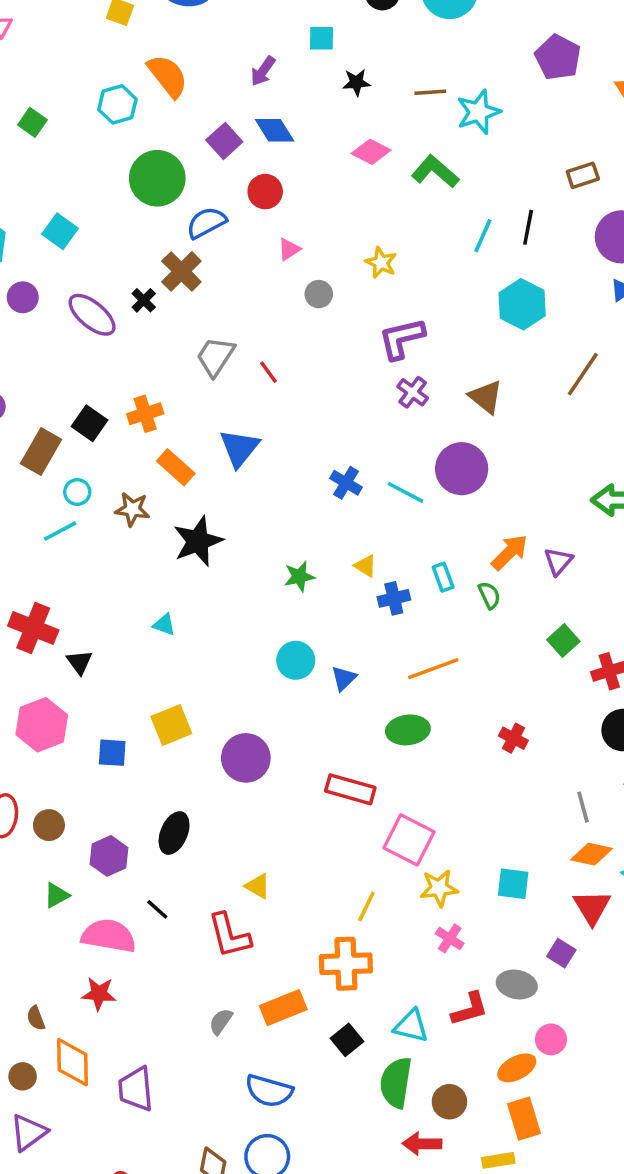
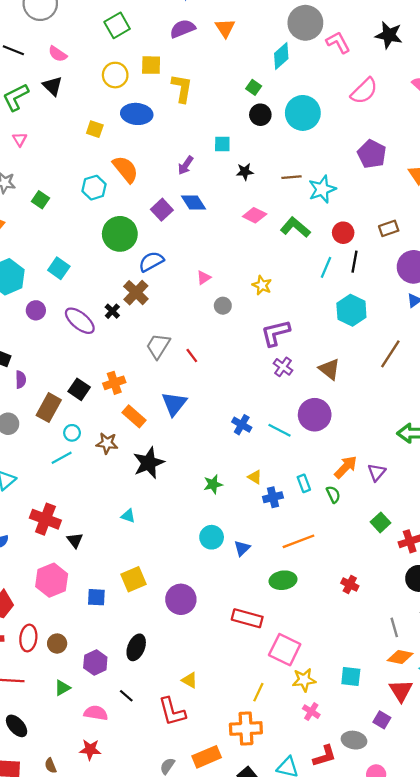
red circle: (265, 192) -> (343, 233), moved
pink semicircle: (109, 936) -> (96, 713), size x0.7

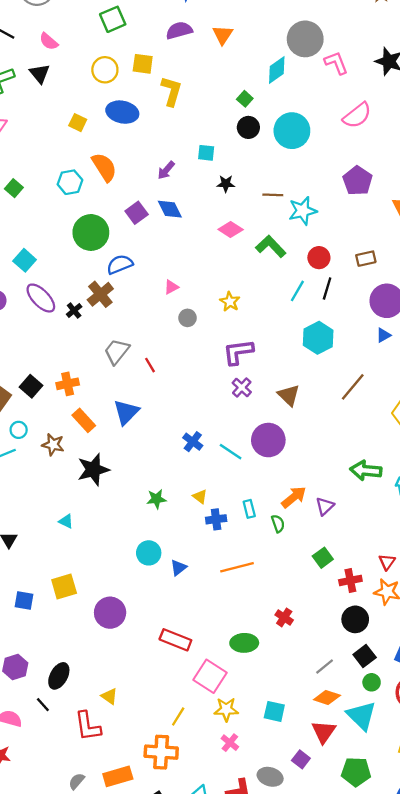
purple ellipse: (80, 321) -> (41, 298), moved
green ellipse: (283, 580) -> (244, 643), moved
gray line: (394, 627) -> (325, 667), turned 60
black ellipse: (136, 647) -> (59, 676), moved

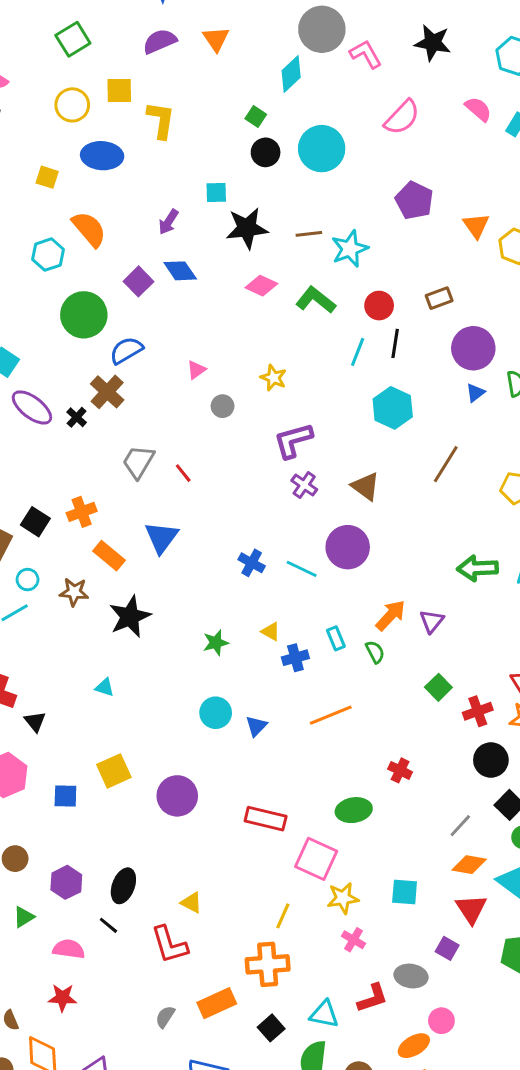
black star: (226, 184) -> (247, 228), size x1.8

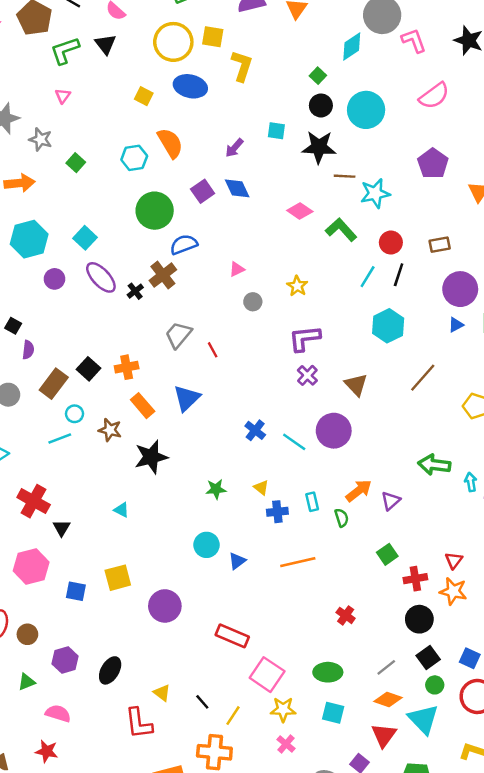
yellow circle: (72, 105) -> (173, 42), size x1.4
black star: (247, 228) -> (319, 147), moved
green ellipse: (354, 810) -> (328, 672), moved
black line: (108, 925) -> (202, 702), moved

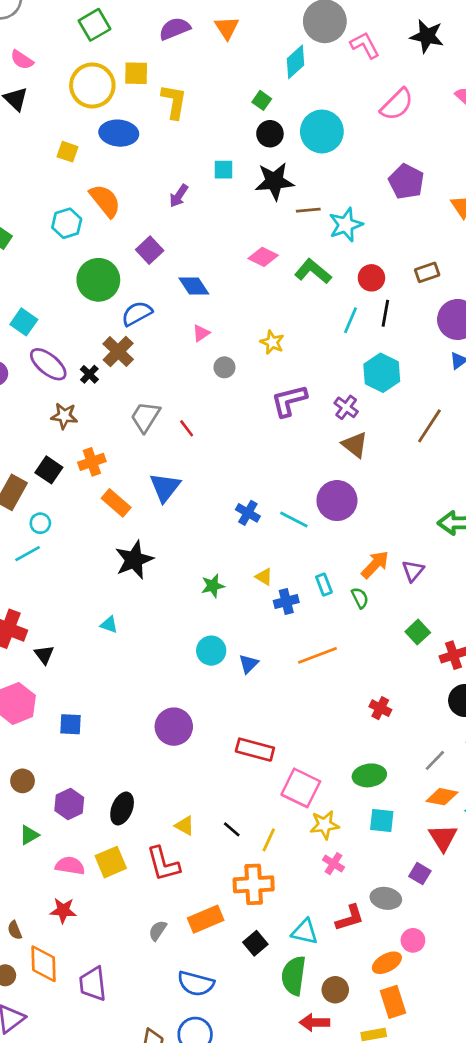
blue diamond: (237, 188) -> (194, 286), moved
purple cross: (307, 375) -> (346, 407), moved
brown star: (110, 430) -> (64, 416), moved
yellow square: (118, 578) -> (111, 862), moved

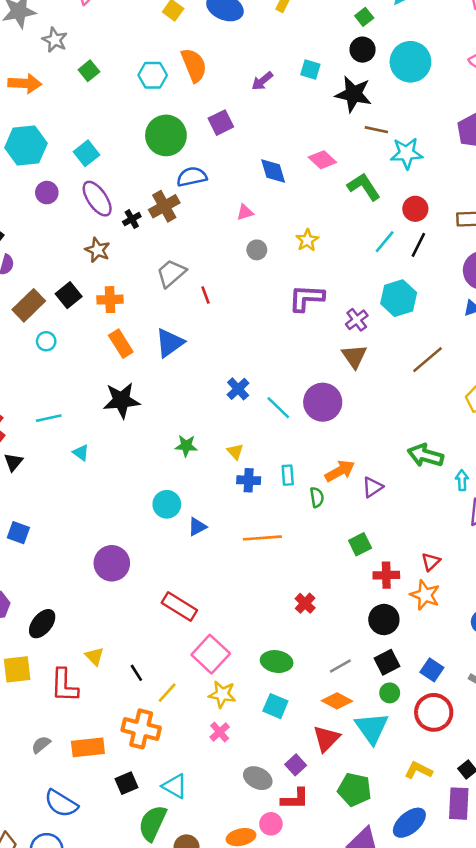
blue diamond: (194, 286) -> (273, 171), moved
cyan line: (28, 554) -> (49, 418), moved
red L-shape: (350, 918) -> (295, 799), moved

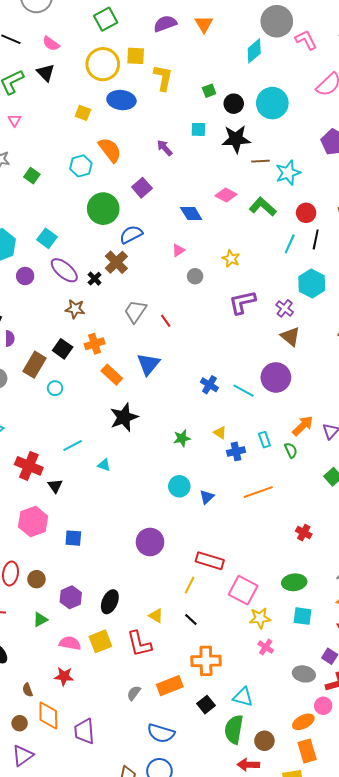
green square: (364, 17) -> (209, 91), moved, turned 32
purple arrow: (262, 81) -> (165, 148), turned 102
yellow line: (167, 693) -> (190, 585), moved

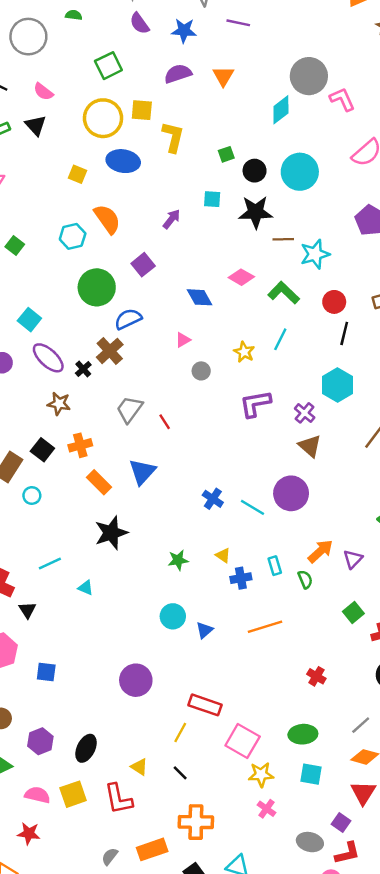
purple arrow: (165, 148) -> (172, 219), turned 78
cyan line: (290, 244) -> (280, 339), moved

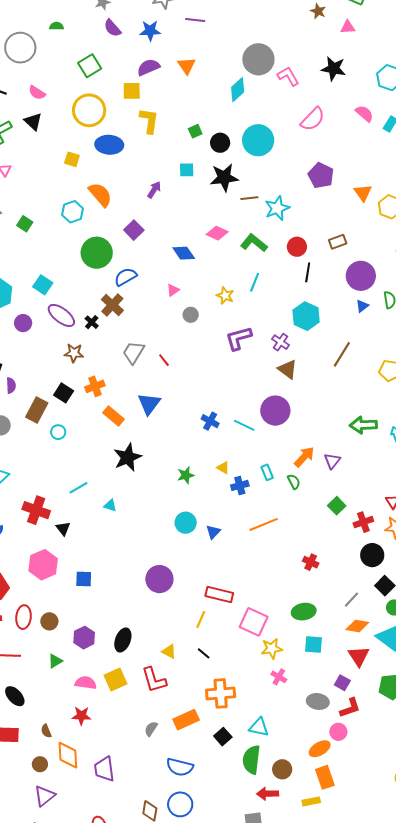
yellow square: (142, 110) -> (132, 91), moved

